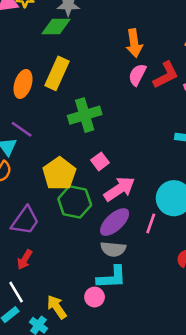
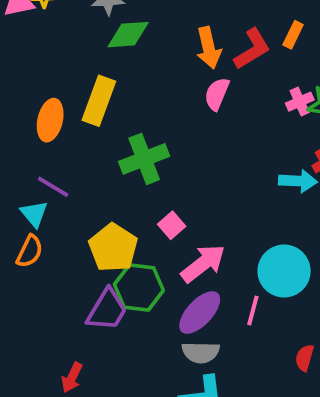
green diamond: (56, 26) -> (128, 35), moved
red L-shape: (166, 75) -> (252, 49), moved
purple trapezoid: (25, 221) -> (107, 310), moved

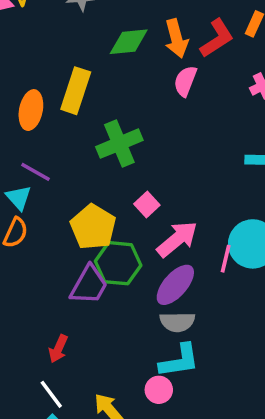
green diamond: (128, 35) -> (129, 42), moved
pink line: (253, 311) -> (226, 259), moved

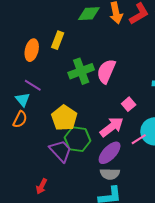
pink semicircle: (185, 81) -> (106, 71), moved, size x1.4
yellow rectangle: (76, 91) -> (58, 40), size x0.7
pink square: (147, 204) -> (129, 104), moved
pink line: (226, 259) -> (139, 139), turned 42
purple trapezoid: (89, 285) -> (61, 151), turned -75

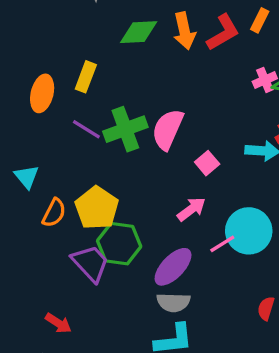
purple line: (33, 85) -> (86, 129), moved
pink square: (129, 104) -> (207, 163), moved
orange semicircle: (20, 119) -> (54, 213), moved
pink arrow: (112, 127) -> (191, 209), moved, size x0.7
red arrow: (42, 186) -> (58, 323), turned -84

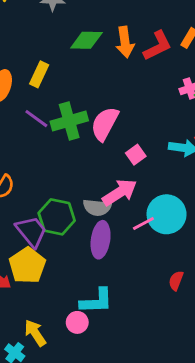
yellow pentagon: (97, 208) -> (27, 265), moved
pink arrow: (191, 209) -> (120, 192), size x1.4
purple ellipse: (173, 267) -> (101, 240), turned -40
gray semicircle: (173, 302) -> (97, 207), moved

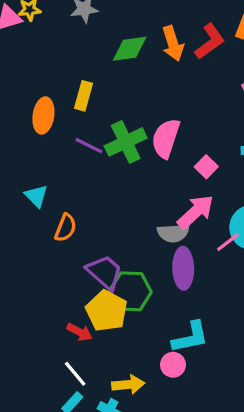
green hexagon: (57, 217) -> (130, 291), moved
yellow arrow: (35, 333) -> (128, 385), turned 128

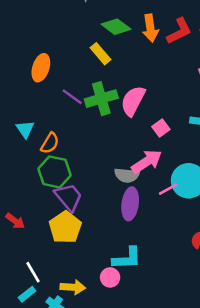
green diamond: (130, 49) -> (116, 27), turned 36
yellow rectangle: (83, 96) -> (100, 54), moved, turned -65
orange semicircle: (66, 228) -> (50, 143), moved
green hexagon: (130, 291) -> (54, 172), moved
red arrow: (79, 332) -> (15, 221), moved

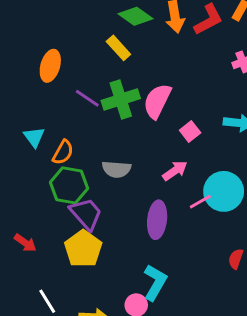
pink arrow: (147, 162) -> (175, 171), size x0.7
gray semicircle: (127, 175) -> (116, 169), moved
cyan L-shape: (127, 258) -> (155, 282), turned -56

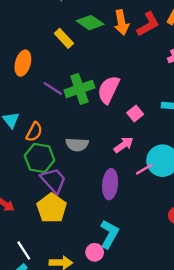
yellow rectangle: (118, 48) -> (64, 38), moved

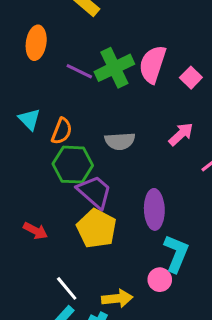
pink square: (135, 113) -> (191, 78), moved
purple ellipse: (110, 184) -> (154, 209), moved

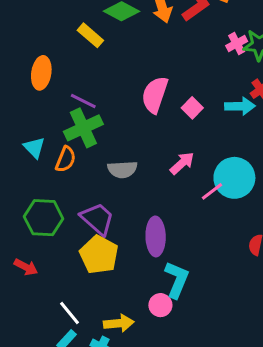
green cross: (114, 68) -> (83, 128), moved
green hexagon: (73, 165) -> (44, 218), moved
red arrow: (35, 231) -> (26, 267), moved

